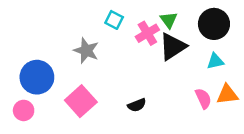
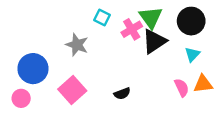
green triangle: (169, 20) -> (151, 17), size x1.5
cyan triangle: (215, 61) -> (192, 54), turned -35

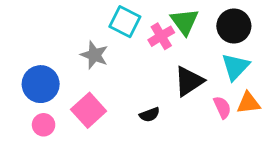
cyan square: (102, 17) -> (125, 22), size x1.5
black triangle: (154, 41) -> (189, 81), moved
cyan triangle: (192, 54) -> (235, 67), size x1.5
pink circle: (21, 98) -> (44, 125), moved

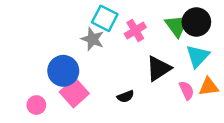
green triangle: (184, 22) -> (177, 26), moved
gray star: (94, 55) -> (93, 39), moved
blue circle: (41, 84) -> (63, 71), moved

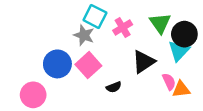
black circle: (196, 22) -> (184, 34), moved
orange triangle: (209, 87) -> (181, 89), moved
pink square: (74, 93) -> (88, 65), moved
pink circle: (36, 105) -> (33, 95), size x1.5

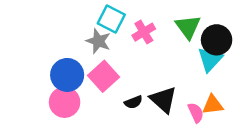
black triangle: (144, 62) -> (163, 100), moved, turned -45
pink semicircle: (169, 82) -> (196, 113), moved
pink circle: (33, 95) -> (65, 102), moved

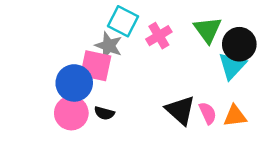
pink square: (104, 76) -> (96, 66), moved, turned -36
black semicircle: (133, 102) -> (104, 113), moved, turned 36
pink semicircle: (196, 113) -> (208, 113), moved

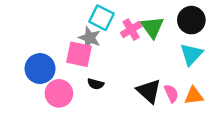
green triangle: (208, 30) -> (152, 27), moved
black circle: (239, 44) -> (191, 20), moved
blue circle: (74, 83) -> (40, 69), moved
black semicircle: (104, 113) -> (96, 84), moved

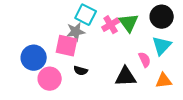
gray star: (90, 38) -> (76, 32), turned -30
black triangle: (149, 91) -> (126, 77), turned -45
pink semicircle: (171, 93) -> (145, 60), moved

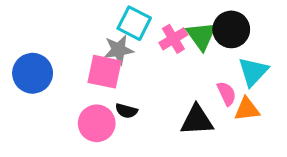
black circle: (162, 17) -> (231, 29), moved
blue circle: (34, 58) -> (33, 73), moved
pink circle: (50, 79) -> (97, 123), moved
orange triangle: (164, 81) -> (247, 109), moved

